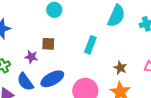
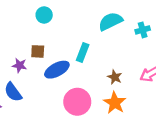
cyan semicircle: (116, 16) -> (110, 21), turned -140
blue ellipse: (52, 79) -> (57, 70), moved

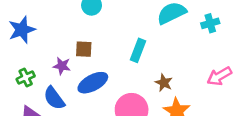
blue ellipse: (57, 70) -> (93, 83), moved
brown star: (115, 77) -> (164, 83), moved

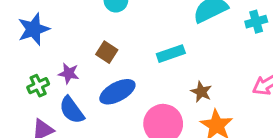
brown square: (84, 49) -> (107, 52), turned 30
cyan rectangle: (138, 50) -> (171, 54), turned 50
purple star: (62, 66) -> (69, 73), moved

